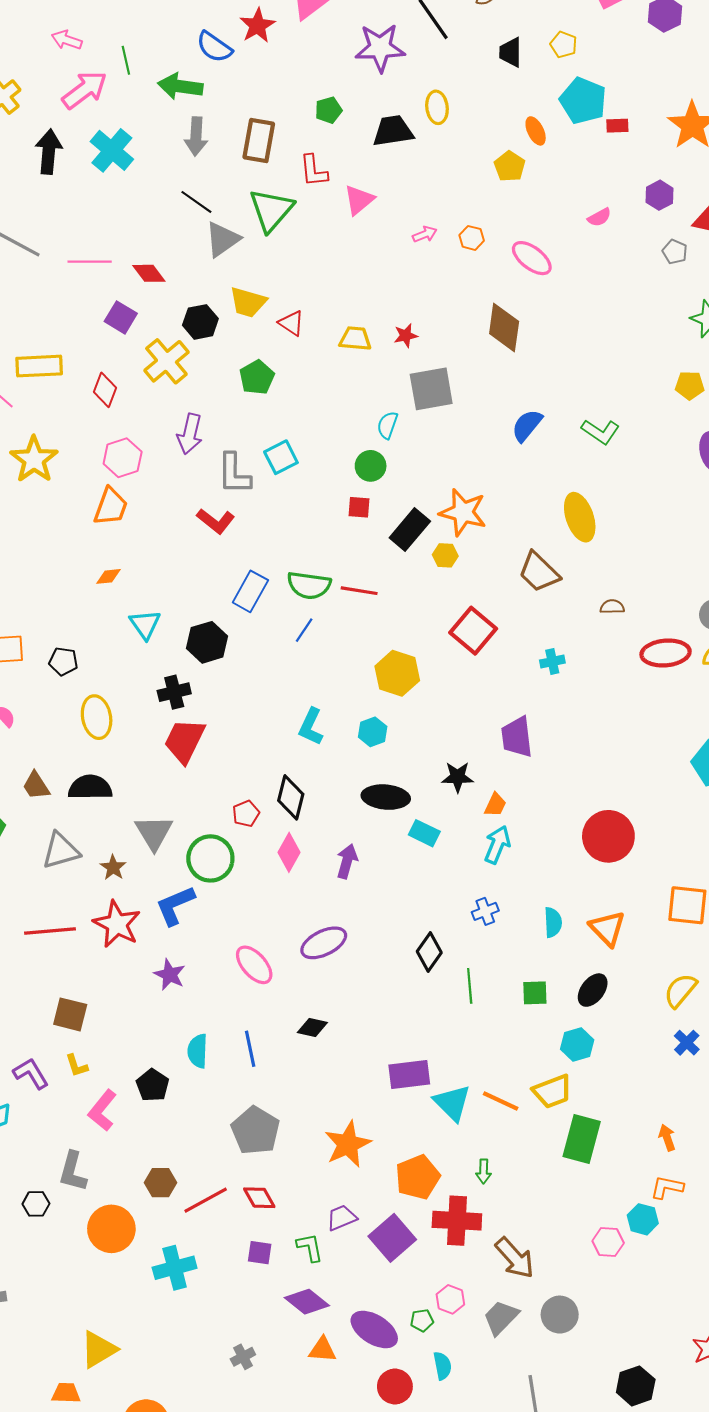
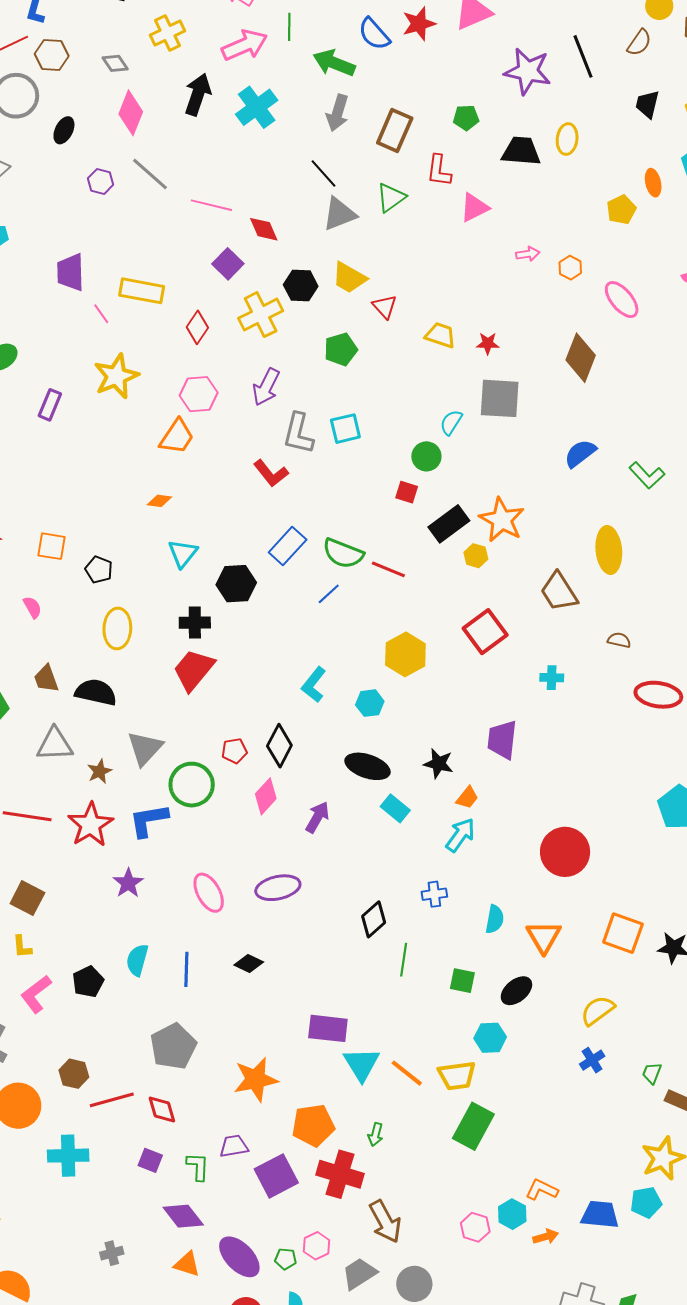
green triangle: (271, 210) -> (391, 198), size x0.7
orange arrow: (667, 1138) -> (546, 1237), moved, turned 80

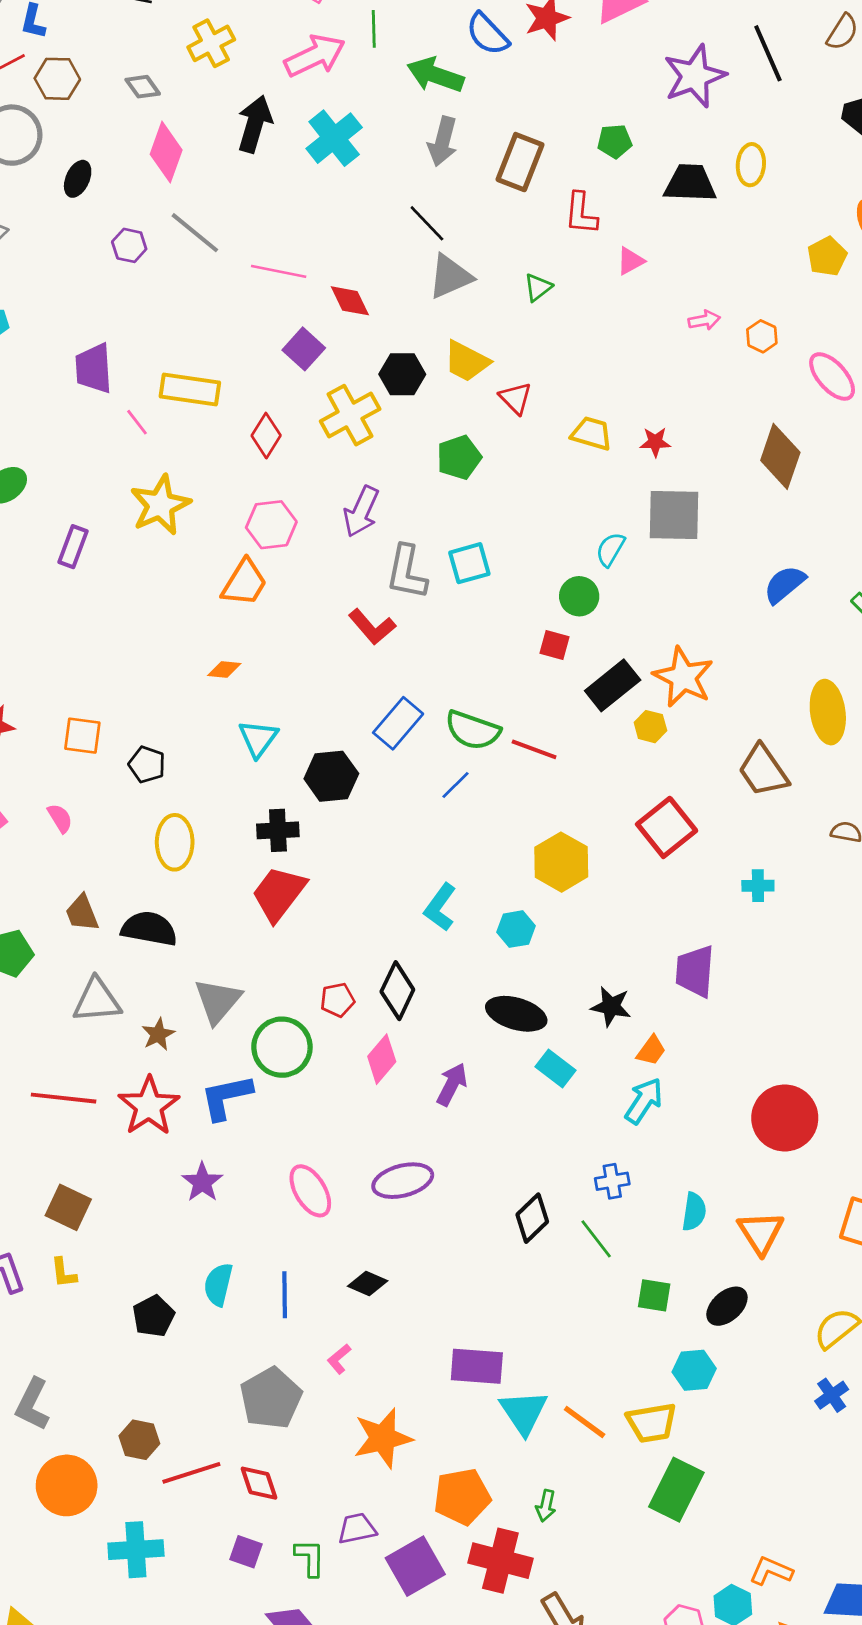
purple star: (528, 71) -> (695, 76), turned -30
green triangle: (391, 198) -> (538, 287), moved, size x0.7
pink triangle: (474, 208) -> (630, 261), size x0.7
green line: (404, 960) -> (596, 1239), moved, turned -44
pink L-shape: (36, 994) -> (339, 1359), moved, size x0.6

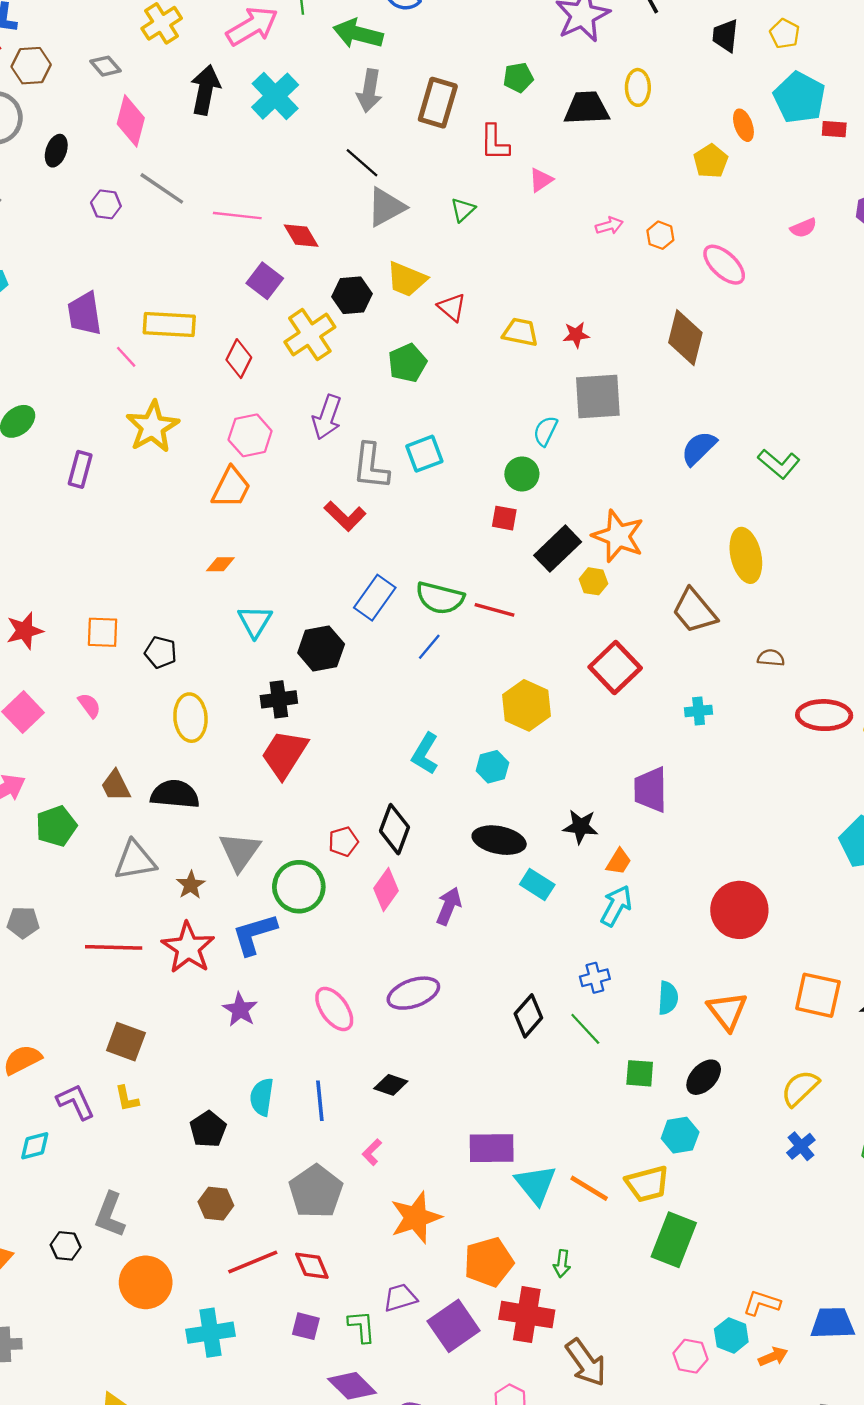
brown hexagon: (139, 1440) -> (216, 1204), moved

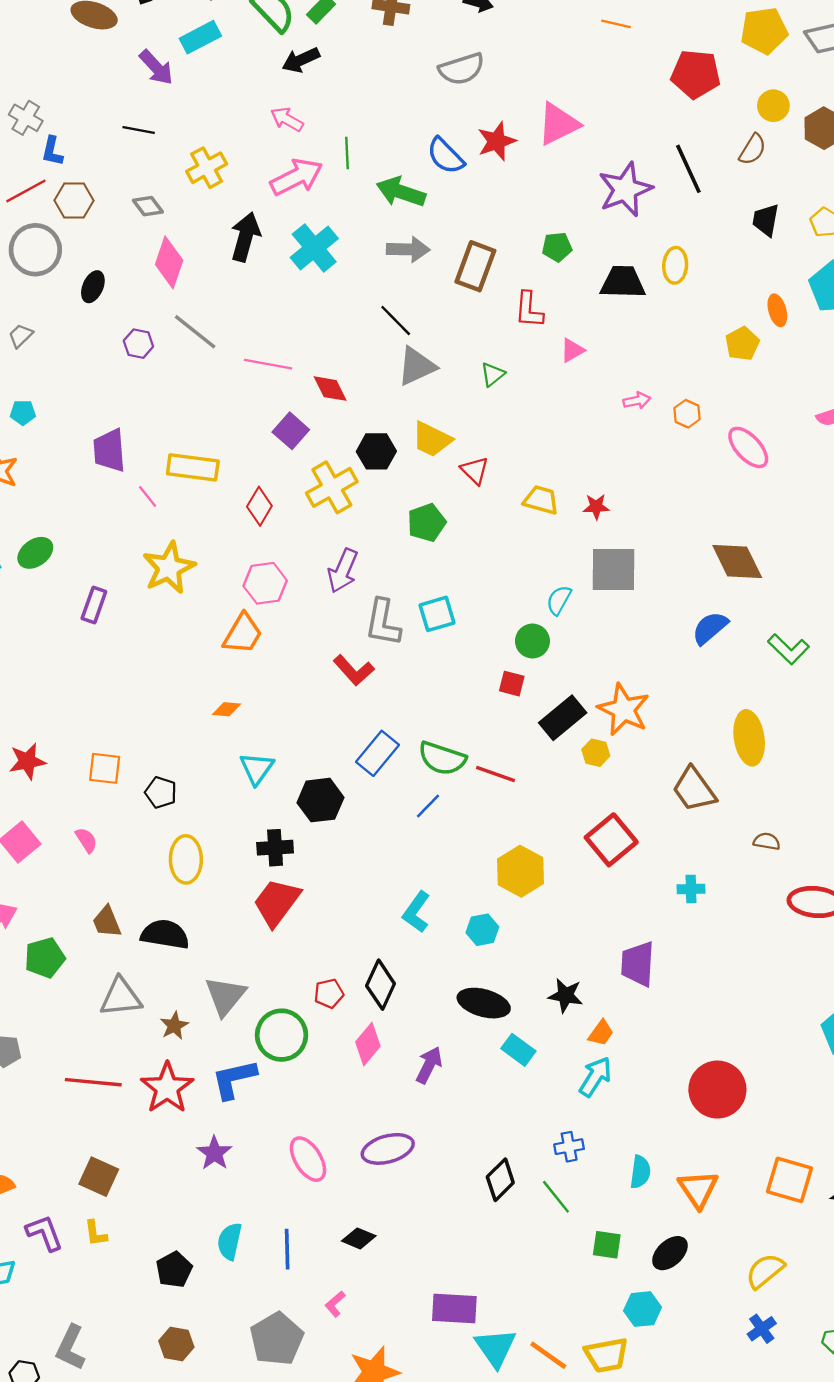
gray arrow: (369, 91) -> (408, 249), turned -102
brown diamond: (685, 338) -> (737, 562), moved, turned -44

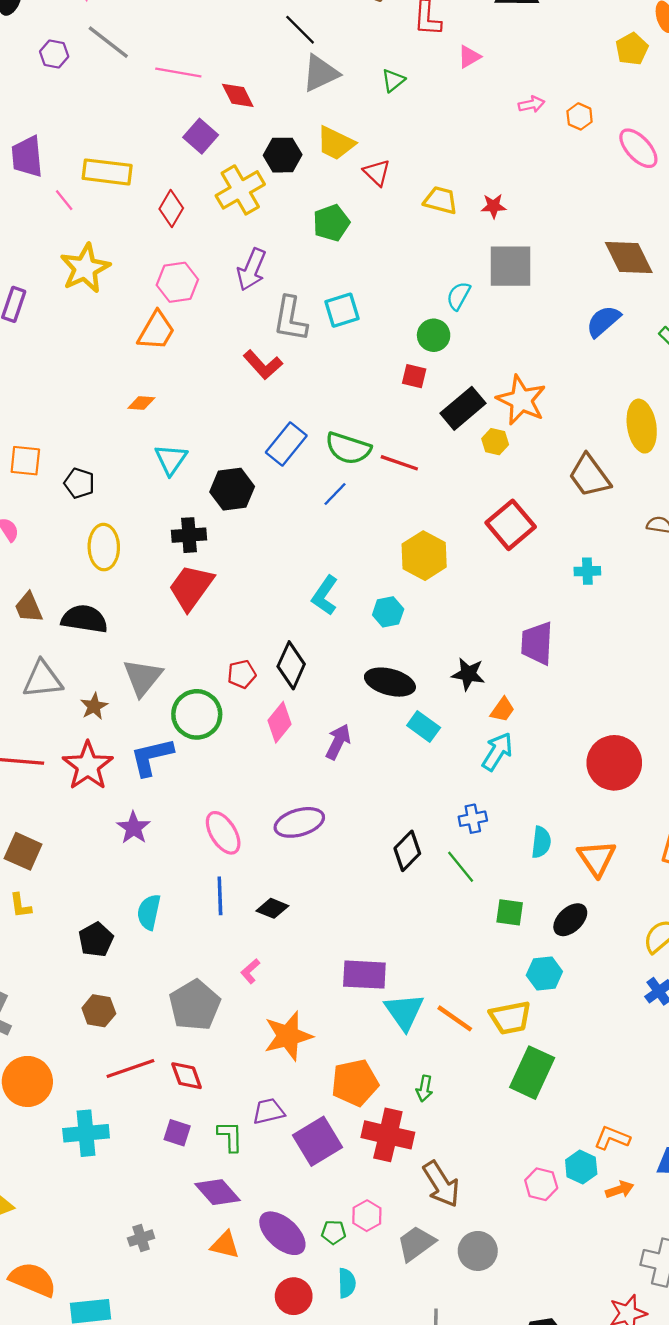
blue line: (287, 1249) -> (220, 896), moved

